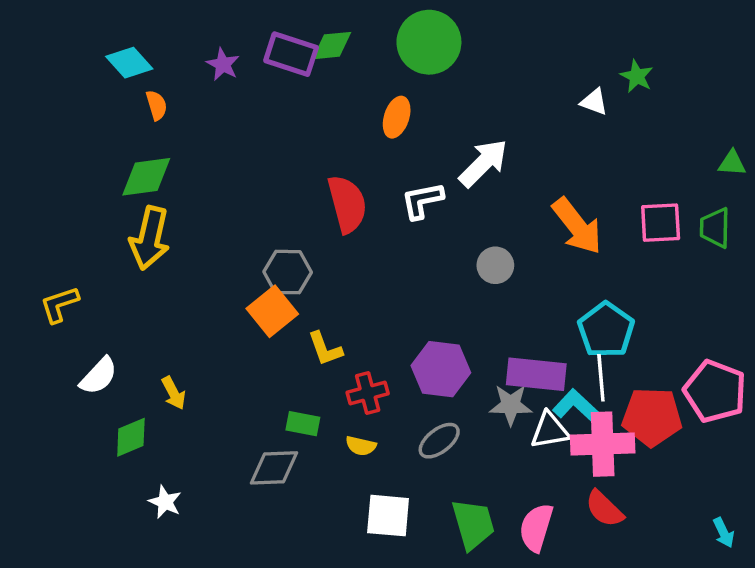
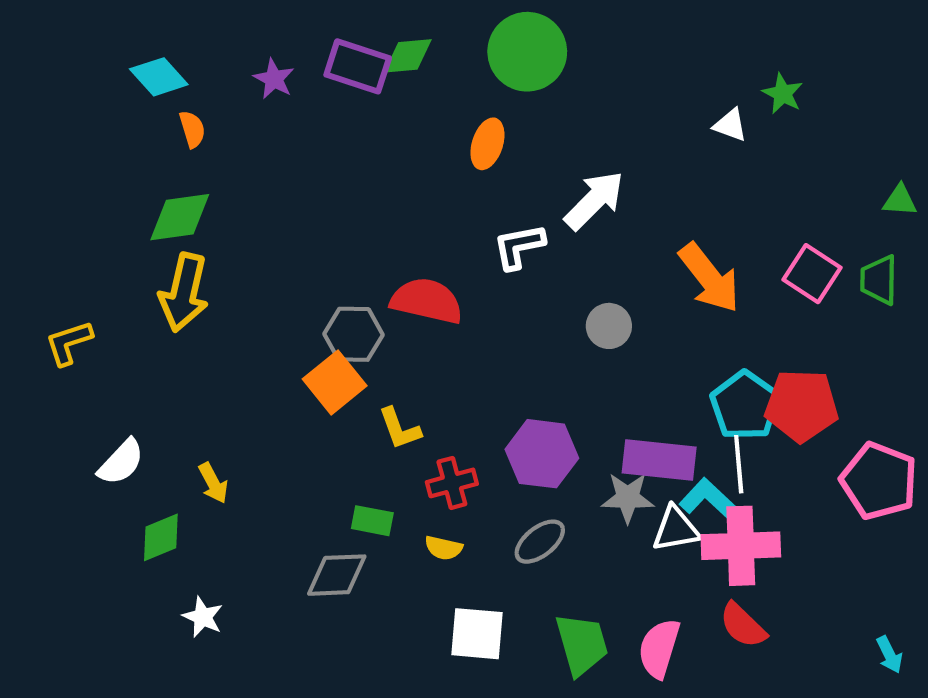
red semicircle: (347, 204) -> (427, 301), moved, turned -62
pink square: (661, 223) -> (812, 274), turned 36
yellow L-shape: (59, 304) -> (69, 343), moved
red pentagon: (652, 417) -> (801, 406), moved

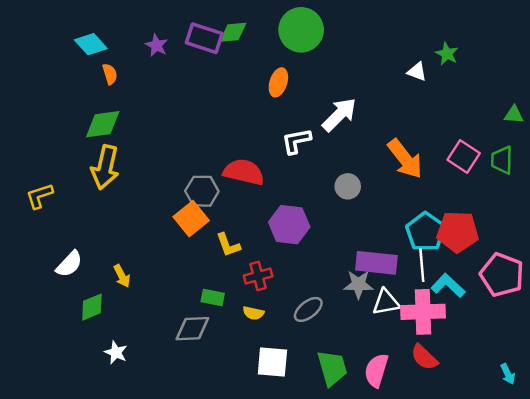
purple hexagon: (542, 454) -> (289, 225), moved
cyan L-shape: (709, 500) -> (448, 286), moved

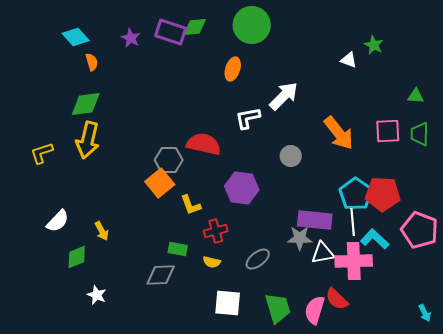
green triangle: (514, 115) -> (416, 96), moved
pink square: (464, 156) -> (388, 131), turned -36
yellow L-shape: (39, 196) -> (42, 153), moved
red semicircle: (424, 357) -> (337, 299), moved

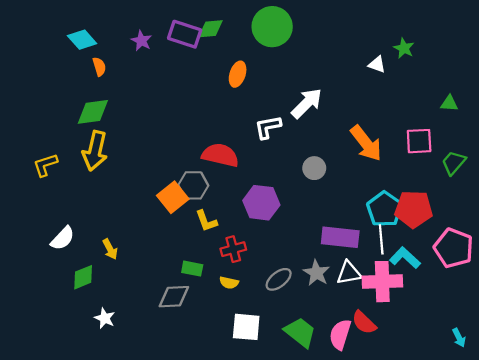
orange ellipse: (233, 69) -> (238, 74), moved
green trapezoid: (420, 134) -> (454, 163), moved, turned 40
gray hexagon: (169, 160) -> (193, 185), moved
gray star: (300, 238) -> (316, 273), moved, turned 30
green trapezoid: (278, 308) -> (300, 332), turned -36

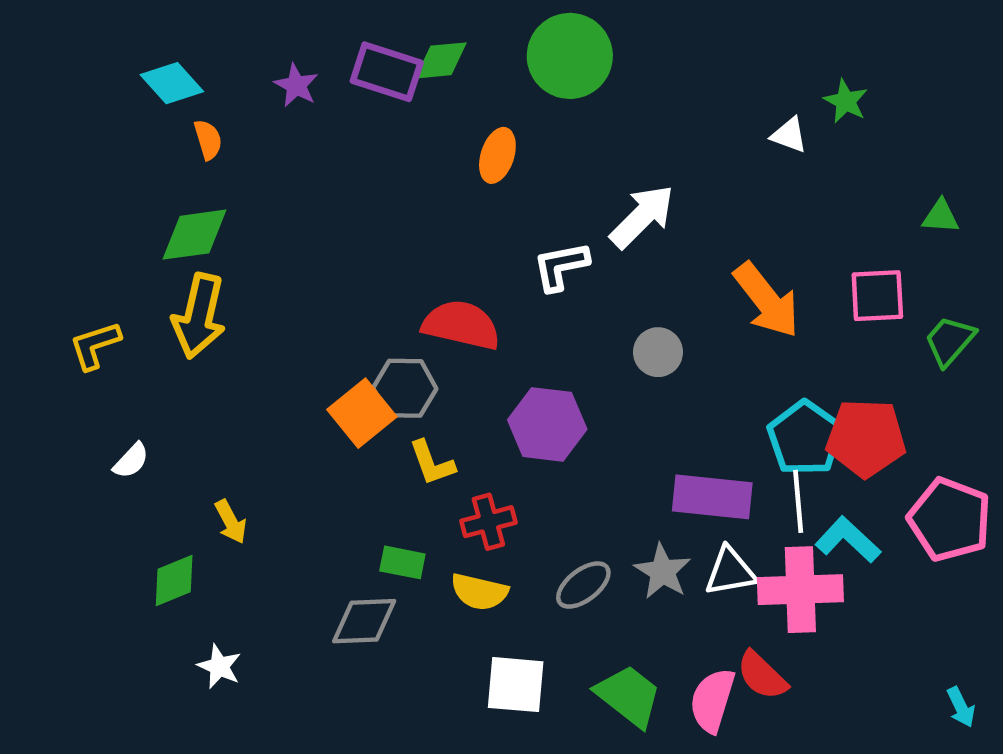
white semicircle: (63, 238) -> (131, 461), moved, size x0.7
yellow semicircle: (229, 283) -> (479, 592), size x1.4

